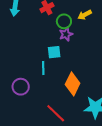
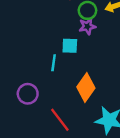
purple circle: (21, 87) -> (28, 94), moved

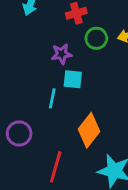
purple star: (87, 26) -> (62, 54), moved
red line: (60, 120) -> (56, 167), turned 50

